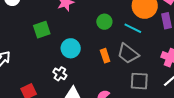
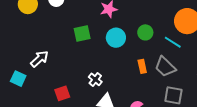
cyan circle: (71, 48) -> (116, 38), moved

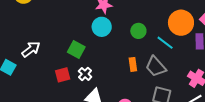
green square: (82, 34) -> (76, 50), moved, turned 36
cyan circle: (116, 38) -> (102, 27), moved
red square: (62, 93) -> (63, 75), moved

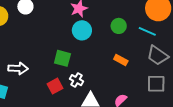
white arrow: (31, 49) -> (18, 68), turned 54
orange rectangle: (133, 64) -> (121, 60), turned -40
gray trapezoid: (156, 67) -> (158, 55), moved

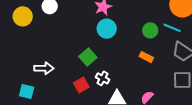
green circle: (119, 26) -> (150, 30), moved
green square: (62, 58) -> (88, 57), turned 36

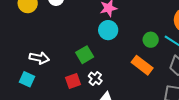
orange rectangle: (146, 57) -> (142, 65), size x1.5
cyan square: (27, 91) -> (27, 79), moved

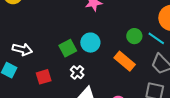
cyan circle: (108, 30) -> (90, 43), moved
red square: (73, 81) -> (44, 77), moved

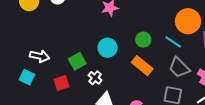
green circle: (134, 36) -> (143, 40), moved
green square: (68, 48) -> (77, 61), moved

